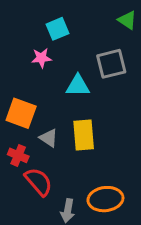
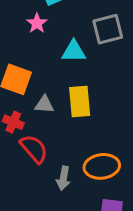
pink star: (41, 58) -> (37, 23), turned -30
gray triangle: (49, 138) -> (44, 104), turned -30

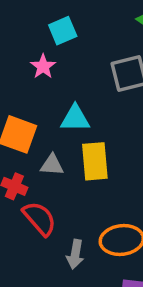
cyan triangle: (74, 51) -> (75, 118), moved

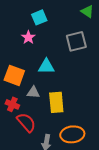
yellow rectangle: (95, 161) -> (56, 102), moved

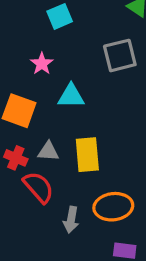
pink star: (28, 37) -> (42, 64), moved
gray triangle: (33, 92) -> (48, 151), moved

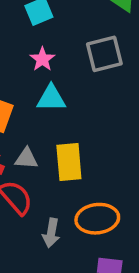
pink star: (42, 64) -> (42, 59), moved

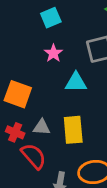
cyan triangle: (51, 98) -> (76, 82), moved

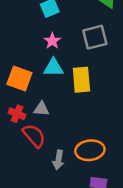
cyan triangle: (76, 82) -> (53, 68), moved
yellow rectangle: (73, 130) -> (81, 80), moved

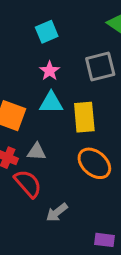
orange ellipse: (90, 150) -> (94, 163), moved, turned 48
gray arrow: (58, 160) -> (57, 212), turned 42

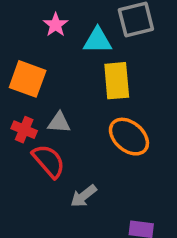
pink star: (50, 71) -> (56, 25), moved
cyan triangle: (51, 103) -> (98, 40), moved

